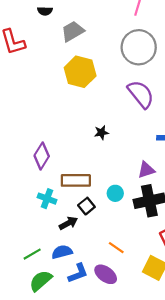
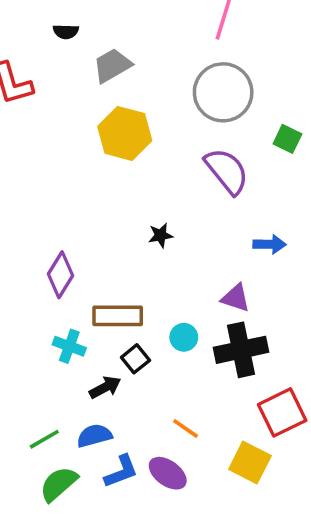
purple triangle: (146, 170) -> (236, 298), turned 36

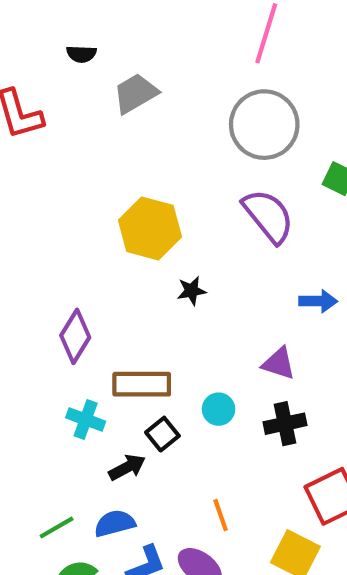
yellow hexagon: (125, 133) -> (150, 228), moved
black cross: (241, 350) -> (285, 424), size x0.7
orange line: (186, 428) -> (221, 515), turned 36

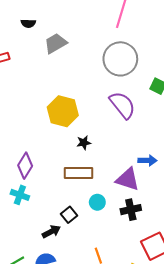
blue arrow: (318, 301) -> (148, 160), moved
purple triangle: (279, 363) -> (128, 179), size x1.4
brown rectangle: (142, 384) -> (78, 173), moved
cyan cross: (86, 420) -> (20, 195), moved

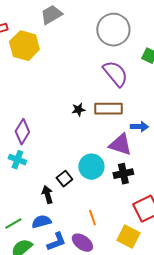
yellow hexagon: (63, 111) -> (24, 46), moved
brown rectangle: (78, 173) -> (108, 109), moved
cyan circle: (97, 202) -> (91, 167), size x1.6
black arrow: (51, 232) -> (47, 195), turned -78

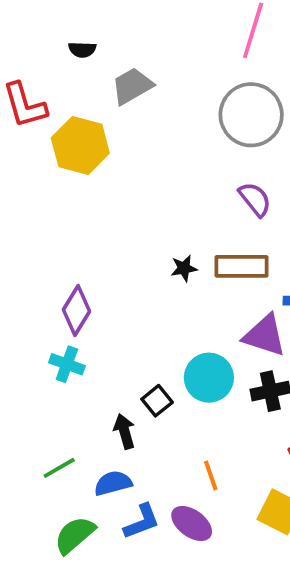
purple semicircle: (115, 74) -> (255, 199), size x0.7
green line: (13, 224) -> (59, 468), moved

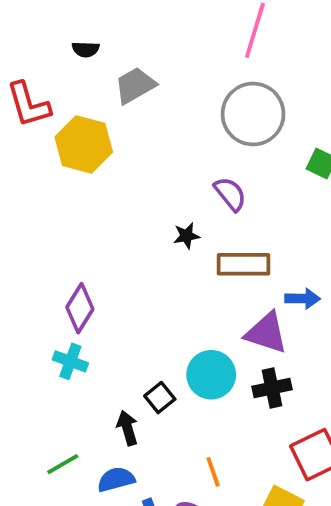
purple semicircle: (255, 199) -> (230, 194), moved
black star: (184, 268) -> (186, 236), moved

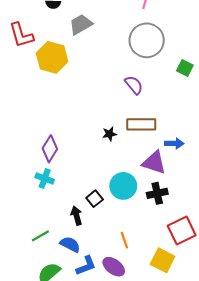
black star: (186, 236) -> (109, 134), moved
blue semicircle: (116, 479) -> (70, 244), turned 42

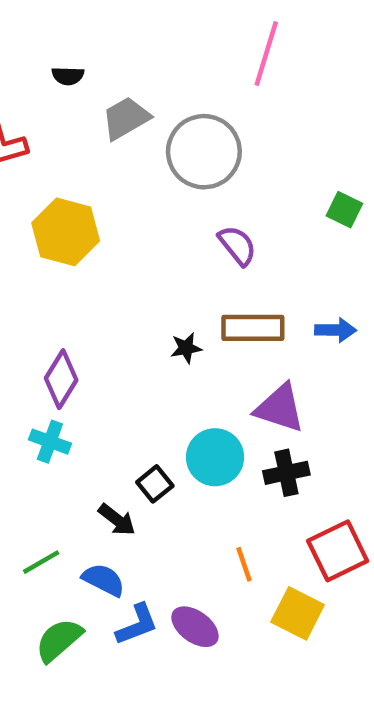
gray circle: (147, 40) -> (204, 152), moved
yellow hexagon: (52, 57) -> (66, 232), moved
blue arrow: (174, 143) -> (335, 330), moved
black arrow: (76, 216) -> (117, 520), turned 144
orange line: (124, 240) -> (244, 564), moved

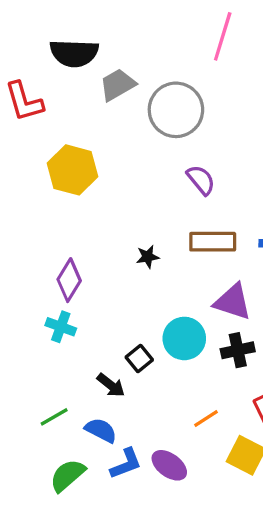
black semicircle: (68, 76) -> (74, 53), size x2.0
black star: (186, 348) -> (148, 257), moved
orange line: (244, 564) -> (206, 419), turned 76

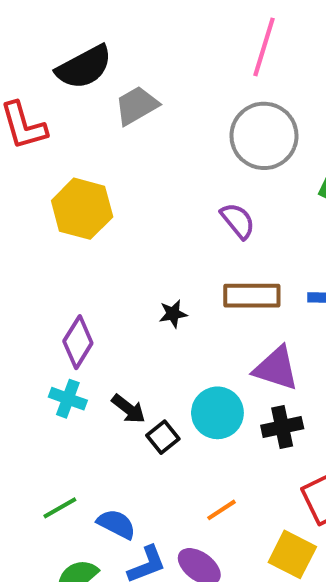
black semicircle: (74, 53) -> (84, 67), turned -30
gray circle: (176, 110) -> (264, 136), moved
black arrow: (111, 385) -> (129, 409), moved
orange line: (206, 419) -> (222, 510), moved

